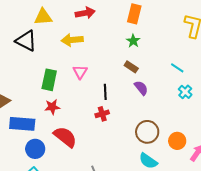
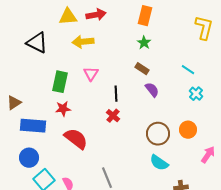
yellow triangle: (43, 17) -> (68, 17), moved
red cross: (102, 114) -> (113, 116), turned -32
orange circle: (177, 141) -> (188, 130), moved
blue circle: (35, 149) -> (29, 158), moved

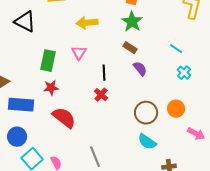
yellow arrow: (83, 42) -> (87, 23), moved
green star: (144, 43) -> (132, 22), size x1.5
pink arrow: (208, 155) -> (196, 134), turned 84

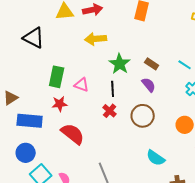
green star: (132, 22) -> (120, 64), moved
brown rectangle: (130, 48) -> (152, 64), moved
pink triangle: (79, 53) -> (82, 85), moved, turned -42
brown circle: (146, 113) -> (143, 116), moved

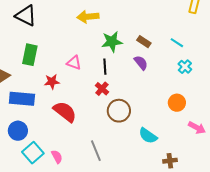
green star: (120, 64) -> (112, 42), turned 30
green rectangle: (57, 77) -> (30, 55), moved
brown circle: (143, 116) -> (119, 111), moved

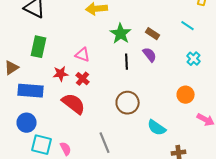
green star: (112, 42) -> (121, 34), turned -30
cyan line: (177, 43) -> (188, 26), moved
black line: (105, 67) -> (127, 62), moved
red cross: (102, 89) -> (83, 79), moved
cyan square: (33, 153) -> (42, 145), turned -35

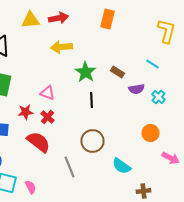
purple semicircle: (150, 55) -> (136, 89), moved, turned 119
gray line: (105, 143) -> (70, 167), moved

